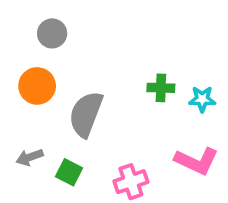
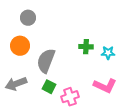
gray arrow: (30, 157) -> (16, 84), size x1.5
green square: (69, 172) -> (49, 87), moved

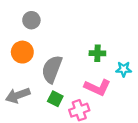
cyan star: (108, 53) -> (124, 69), moved
pink L-shape: (105, 86) -> (97, 87), moved

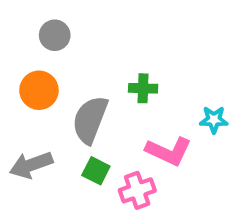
green cross: (97, 53) -> (143, 88), moved

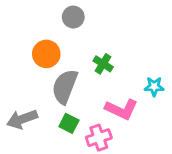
gray circle: (55, 35) -> (73, 17), moved
green cross: (143, 88) -> (103, 64), turned 30
orange circle: (39, 90) -> (46, 54), moved

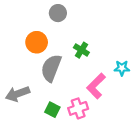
pink L-shape: (121, 109) -> (96, 86), turned 110
green square: (69, 123) -> (52, 110), moved

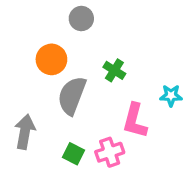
pink L-shape: (96, 86) -> (135, 121), turned -30
gray arrow: (18, 94) -> (25, 132), turned 120

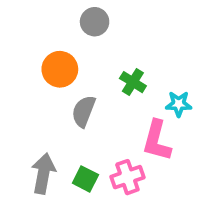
gray semicircle: (72, 96) -> (84, 111), size x0.7
cyan star: (171, 96) -> (179, 104), moved
gray arrow: (25, 132) -> (43, 173), moved

